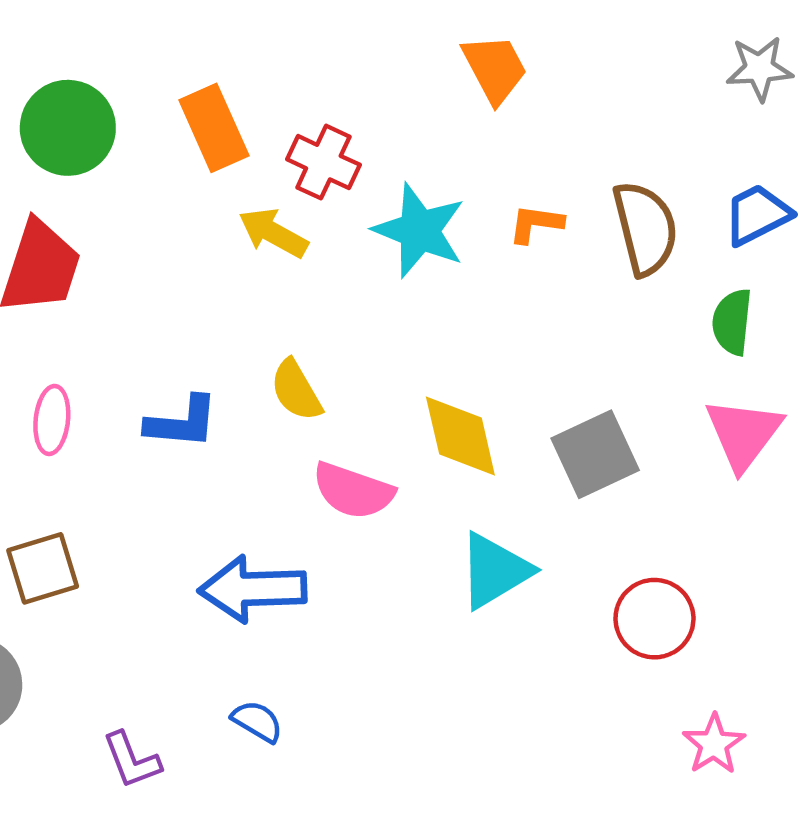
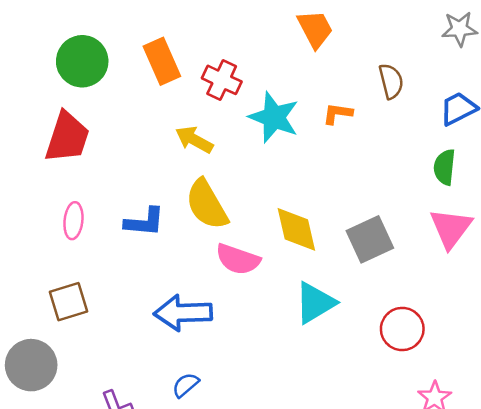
brown semicircle: (645, 228) -> (391, 81), moved, size x0.7
yellow arrow: (273, 233) -> (194, 140), moved
yellow semicircle: (296, 390) -> (207, 204), size x1.5
blue semicircle: (257, 721) -> (186, 385), turned -72

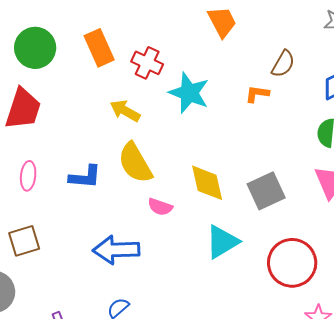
brown semicircle: (391, 81) -> (283, 64), turned 44
orange L-shape: (337, 114) -> (257, 94), moved
pink semicircle: (238, 259) -> (160, 207), size x0.7
red circle: (402, 329) -> (292, 263), size x1.4

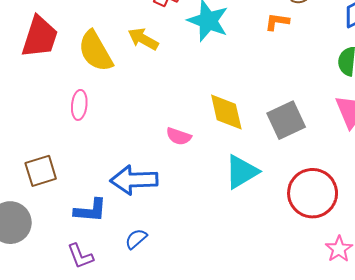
yellow semicircle: (135, 163) -> (95, 51), moved
pink ellipse: (28, 176) -> (79, 105), moved
blue L-shape: (85, 177) -> (90, 210), moved

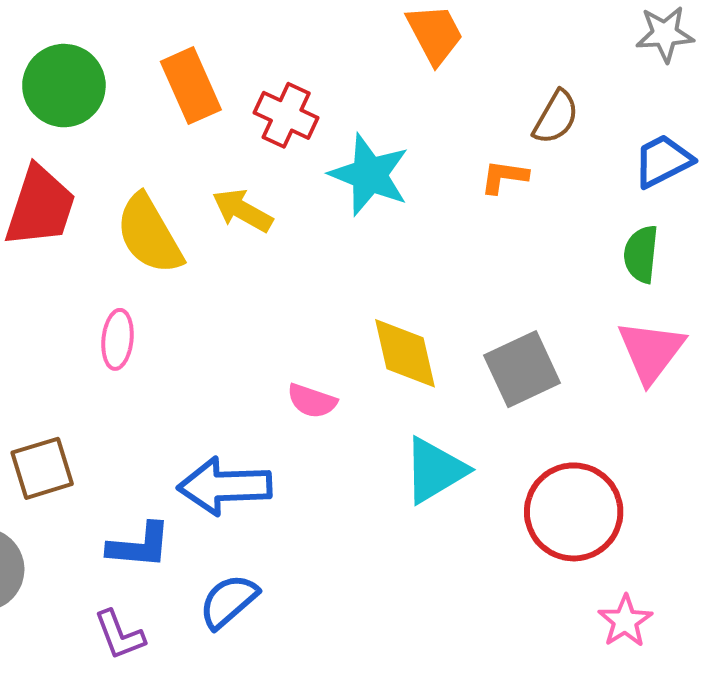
blue semicircle: (136, 239) -> (229, 601), size x1.4

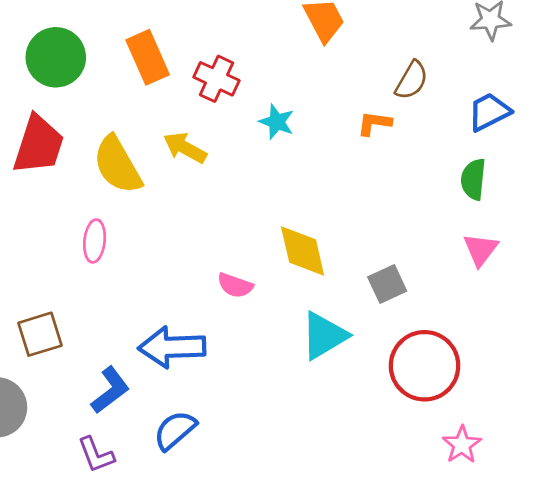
cyan star: (369, 175) -> (277, 122), size x0.6
pink triangle: (651, 351) -> (480, 250), size x0.7
gray square: (522, 369) -> (387, 284), moved, size x0.7
blue L-shape: (139, 546) -> (110, 390), turned -42

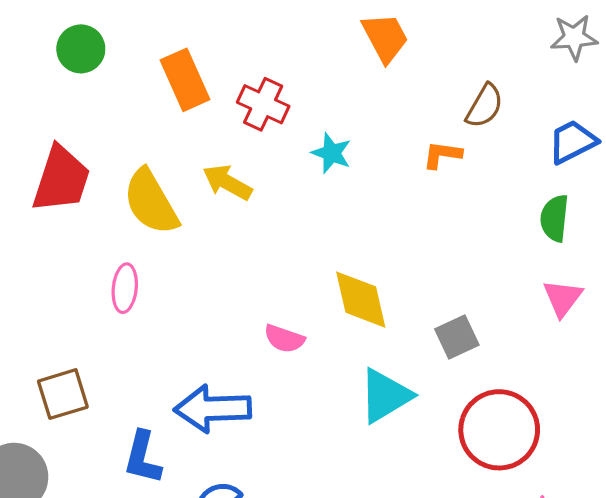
green circle: (56, 57) -> (81, 49), moved, size x0.7
blue L-shape: (110, 390) -> (143, 458), turned 141

